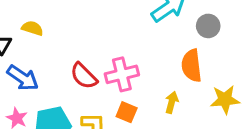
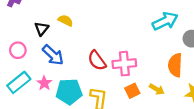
yellow arrow: (172, 102) -> (157, 89), turned 96
orange square: (127, 112) -> (132, 91), moved, turned 32

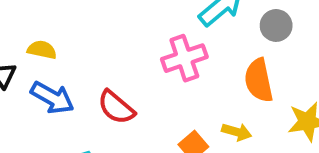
blue arrow: (53, 55) -> (52, 98), moved
pink cross: (124, 64) -> (184, 58), moved

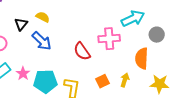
red semicircle: (116, 107) -> (82, 51), moved
yellow arrow: (237, 132) -> (125, 80), turned -104

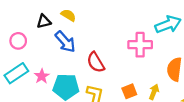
black triangle: (21, 24) -> (44, 21), turned 32
red semicircle: (82, 51) -> (96, 62), moved

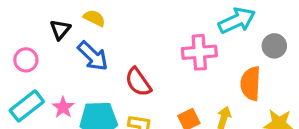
black triangle: (44, 21) -> (60, 29), turned -32

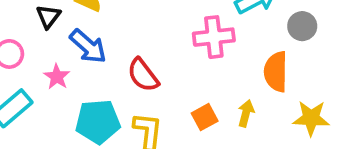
pink star: (63, 107) -> (57, 77), moved

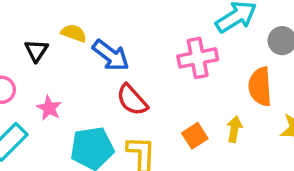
blue arrow: (88, 46) -> (111, 55), moved

